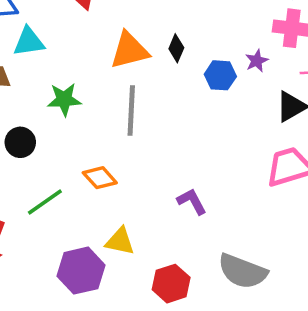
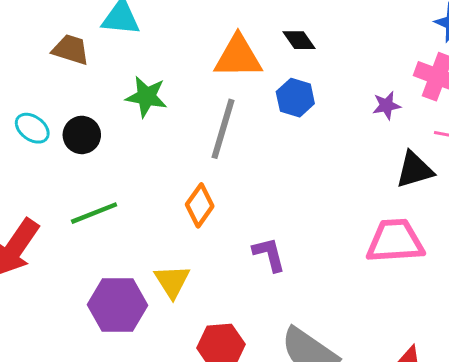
black diamond: (176, 48) -> (299, 40), moved, turned -72
blue hexagon: (220, 75) -> (295, 98), moved
orange diamond: (100, 178) -> (200, 205), moved, turned 64
yellow triangle: (120, 241) -> (172, 281), turned 32

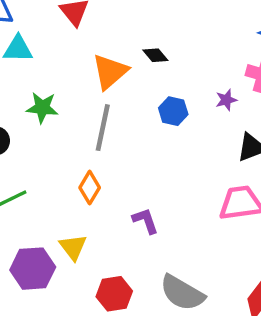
orange triangle: (238, 57) -> (110, 72), turned -36
blue hexagon: (295, 98) -> (173, 111), moved

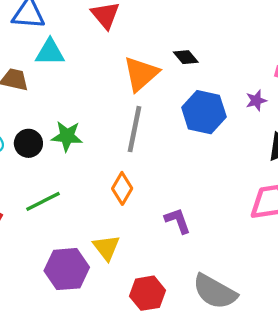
green star: (42, 108) -> (67, 136), moved
blue hexagon: (173, 111) -> (204, 112), size x1.5

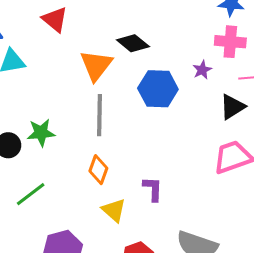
black diamond: (186, 57) -> (133, 43), size x1.4
purple L-shape: (178, 221) -> (153, 189), turned 32
yellow triangle: (106, 248) -> (114, 210), moved

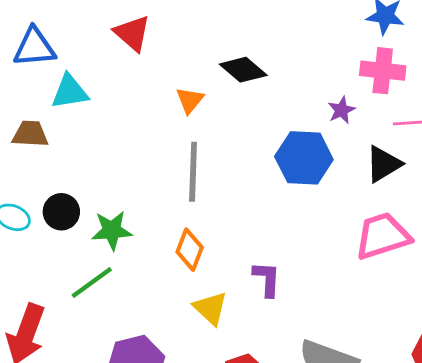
orange triangle: (96, 65) -> (190, 100), size x0.6
blue hexagon: (158, 89) -> (304, 158), moved
green star: (41, 133) -> (112, 230), moved

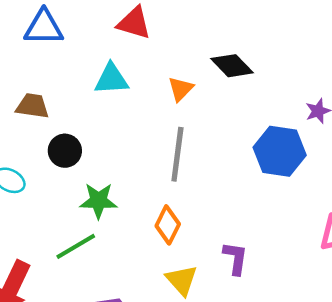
red triangle: (132, 33) -> (134, 23), turned -30
cyan triangle: (70, 92) -> (111, 79), moved
black circle: (61, 212) -> (65, 151), moved

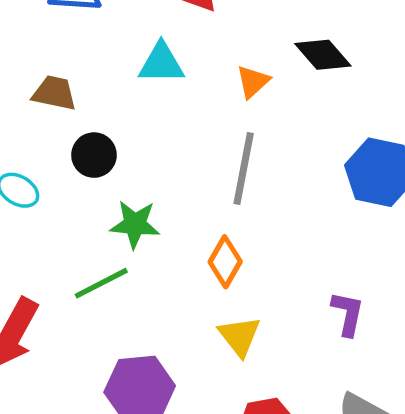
purple L-shape: (235, 258) -> (348, 314), moved

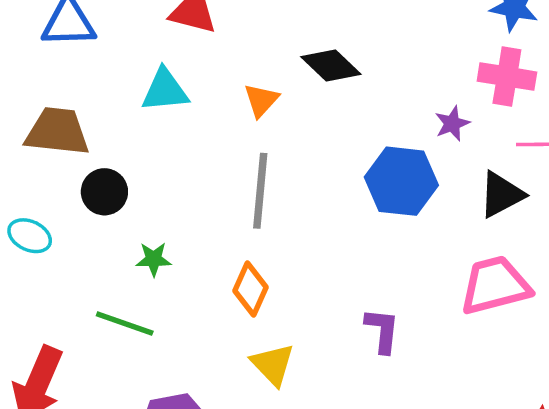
brown trapezoid: (54, 93) -> (57, 132), size x1.4
green star: (135, 224) -> (154, 259), size x0.7
green line: (101, 283) -> (125, 323), turned 52

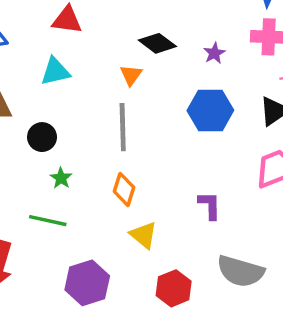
orange triangle: (261, 100) -> (131, 75), moved
purple star: (452, 123) -> (214, 53), moved
black circle: (104, 192) -> (42, 137), moved
green star: (154, 259) -> (61, 178), turned -30

